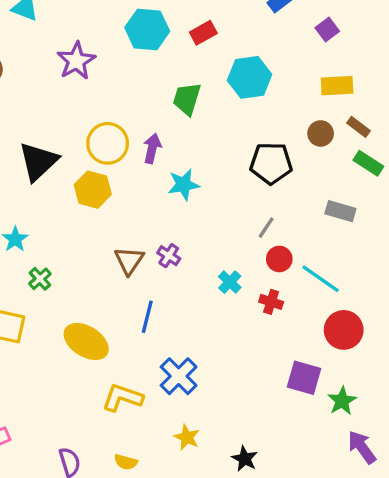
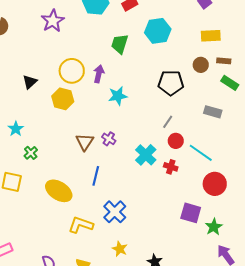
brown rectangle: (359, 127) -> (224, 61), turned -32
black triangle: (38, 162) -> (30, 82), size x0.6
cyan cross: (230, 282) -> (146, 155), size x1.5

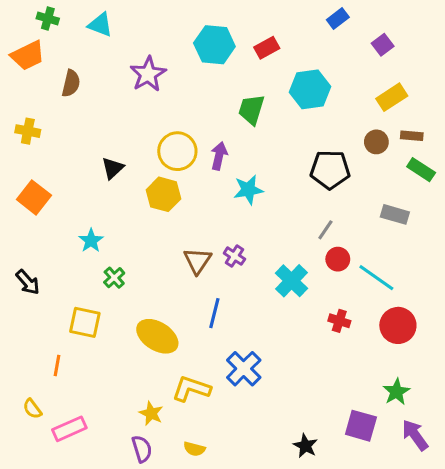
yellow rectangle: (211, 36) -> (392, 97), turned -30
red cross: (171, 167) -> (339, 321), moved
purple square: (191, 213) -> (361, 426), moved
yellow star: (120, 249) -> (151, 413), moved

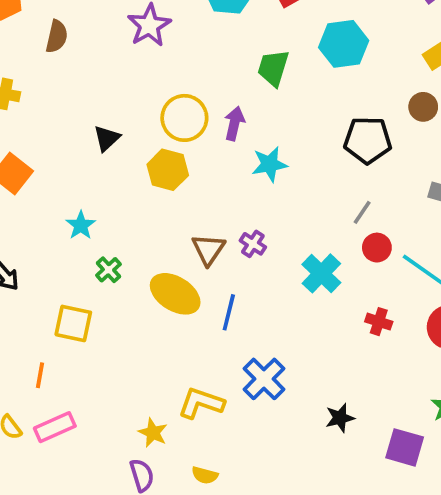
yellow ellipse: (157, 336) -> (175, 294), moved
pink rectangle: (69, 429) -> (55, 427), moved
black star: (305, 446) -> (340, 418), moved, turned 30

